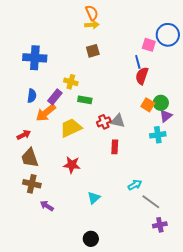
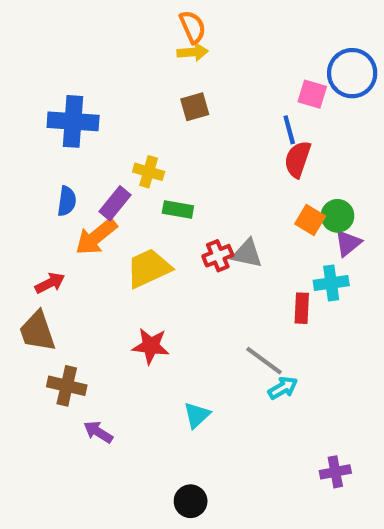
red rectangle: (115, 147) -> (302, 308), moved
brown trapezoid: (30, 158) -> (37, 331), moved
gray line: (151, 202) -> (264, 361), moved

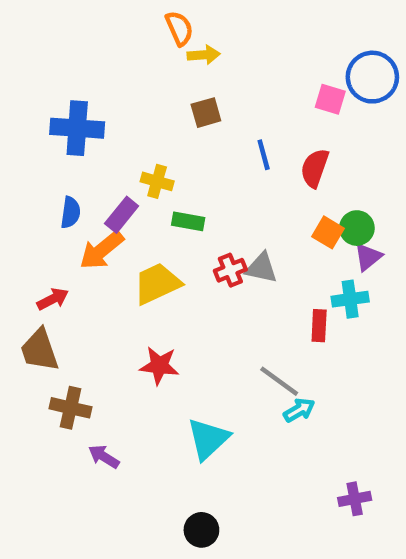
orange semicircle: (193, 27) -> (179, 28), moved
blue line: (289, 130) -> (264, 155), moved
cyan triangle: (197, 415) -> (208, 439), size x1.5

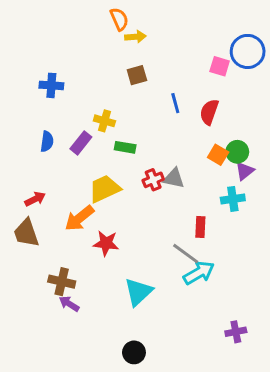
blue cross: (77, 128) -> (51, 85), size x0.7
orange arrow: (102, 250) -> (79, 218), moved
red rectangle: (319, 326) -> (200, 227), moved
brown cross: (71, 408) -> (62, 282), moved
cyan arrow: (299, 410) -> (199, 273), size x1.5

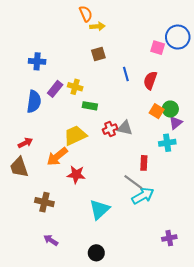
blue semicircle: (47, 141) -> (34, 102), size x1.5
purple rectangle: (81, 143) -> (55, 89), moved
purple arrow: (69, 304) -> (51, 240), moved

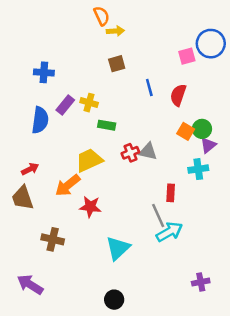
pink square: (158, 48) -> (187, 56), turned -32
gray line: (133, 182) -> (158, 215), turned 30
purple arrow: (51, 240) -> (30, 285), moved, size x1.5

